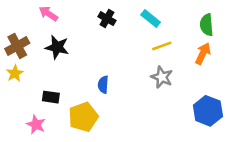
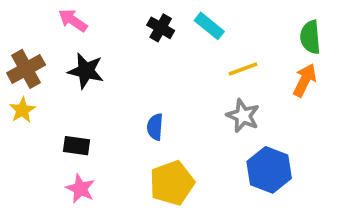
cyan rectangle: (151, 19) -> (209, 26), moved
blue hexagon: (208, 111) -> (269, 170), moved
yellow pentagon: (83, 117) -> (172, 183), moved
pink star: (36, 124) -> (80, 189), moved

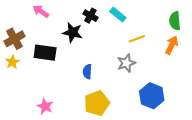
black star: (86, 71) -> (73, 32), moved
gray star: (243, 116) -> (126, 63), moved, turned 30
black rectangle: (77, 146) -> (45, 53), moved, size x1.5

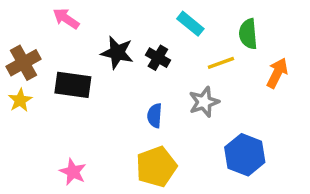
black cross: (90, 16) -> (158, 58), moved
green semicircle: (175, 21) -> (248, 34), moved
blue semicircle: (87, 72) -> (155, 116), moved

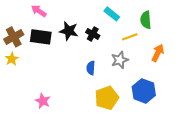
orange arrow: (277, 73) -> (158, 53), moved
black rectangle: (73, 85) -> (41, 37), moved
yellow pentagon: (156, 167) -> (107, 98), moved

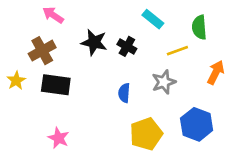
brown cross: (14, 37) -> (42, 51), moved
black rectangle: (41, 37) -> (56, 85), moved

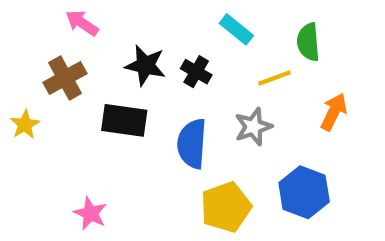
black rectangle: (56, 85) -> (124, 120), moved
blue semicircle: (124, 93) -> (192, 144), size x1.6

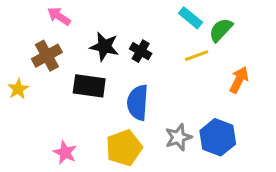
cyan rectangle: (236, 29) -> (191, 18), moved
green semicircle: (308, 42) -> (221, 30), turned 48
gray star: (253, 127) -> (178, 137), moved
yellow pentagon: (226, 207) -> (124, 148), moved

